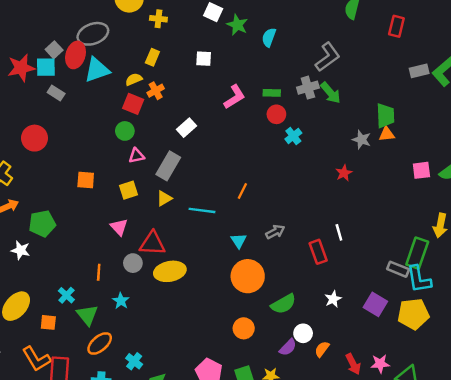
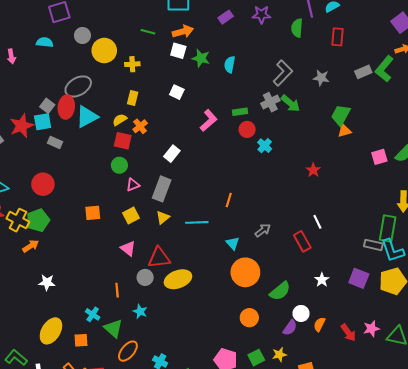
white square: (204, 59) -> (177, 92), turned 32
green trapezoid: (385, 116) -> (341, 115), turned -140
gray star: (362, 140) -> (321, 78), moved
green pentagon: (42, 224) -> (38, 220), moved

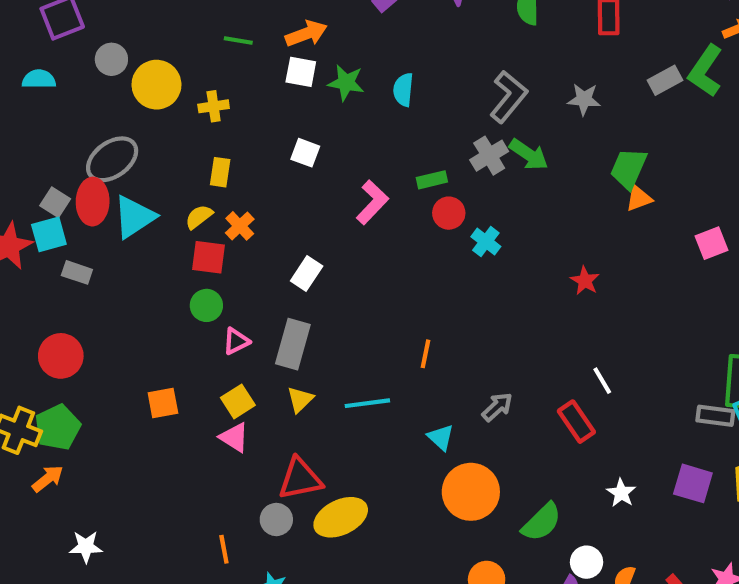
pink triangle: (128, 248) -> (234, 437), moved

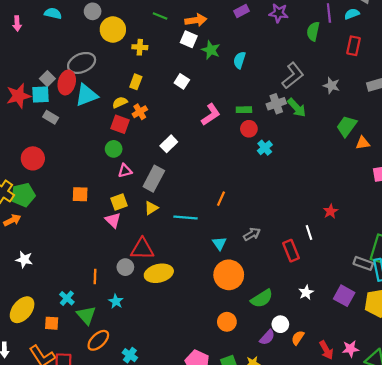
orange triangle: (639, 198) -> (363, 143), moved
red star: (585, 281) -> (331, 211), moved

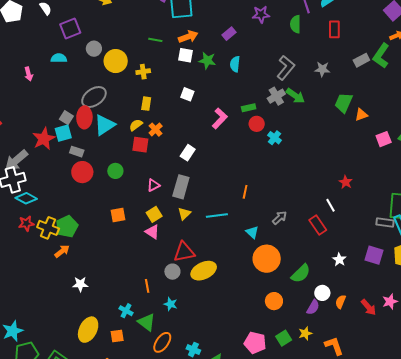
purple rectangle: (242, 11) -> (229, 34), moved
green circle: (114, 149) -> (115, 171), moved
red circle: (33, 158) -> (82, 172), moved

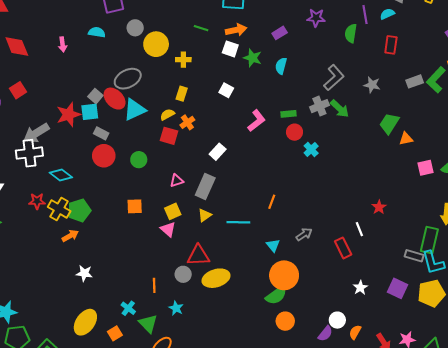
red ellipse: (84, 117) -> (115, 99), turned -55
cyan diamond: (26, 198) -> (61, 175), moved
green semicircle: (301, 273) -> (276, 295), moved
orange square: (117, 336) -> (115, 333), turned -32

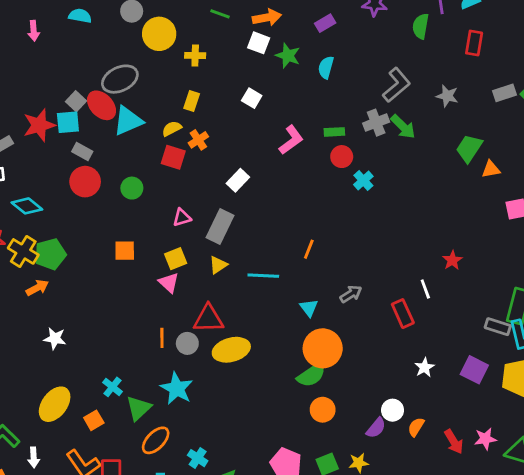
orange line: (154, 285) -> (162, 338), moved
cyan star: (176, 308) -> (177, 389), size x1.6
green triangle: (148, 323) -> (139, 408), turned 30

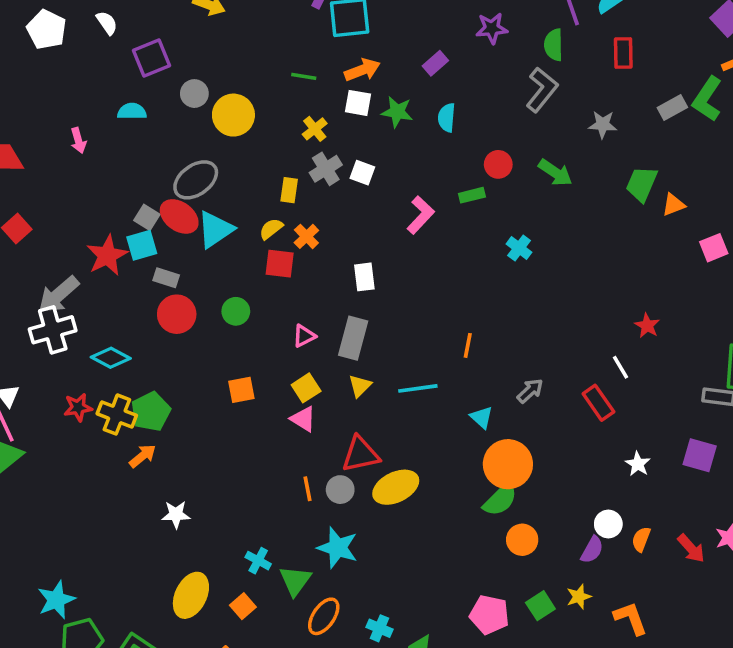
yellow cross: (195, 56) -> (315, 129), moved, turned -30
gray L-shape: (396, 85) -> (542, 90), moved
gray cross: (376, 123) -> (326, 169), moved
red circle: (342, 157) -> (498, 164), moved
white rectangle: (238, 180) -> (364, 277), turned -40

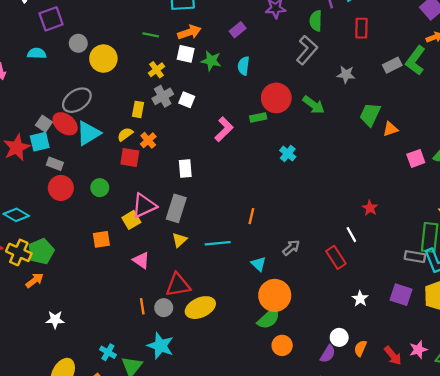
red circle: (498, 164) -> (276, 98), size x1.6
pink triangle: (304, 336) -> (144, 206), size x1.6
yellow square: (306, 388) -> (131, 220), moved

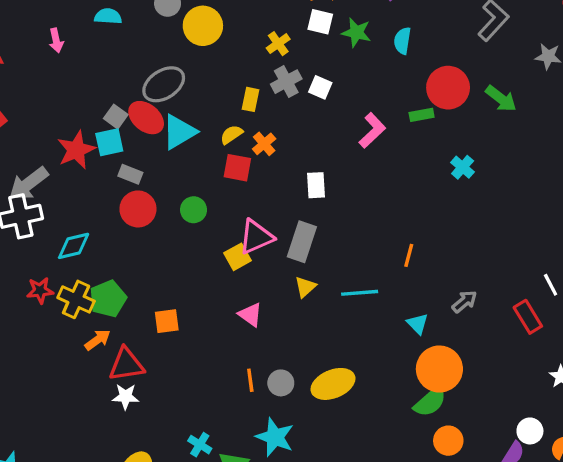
cyan diamond: (16, 215) -> (74, 246), turned -45
orange square: (101, 239) -> (167, 321), moved
red triangle: (178, 285) -> (126, 365), moved

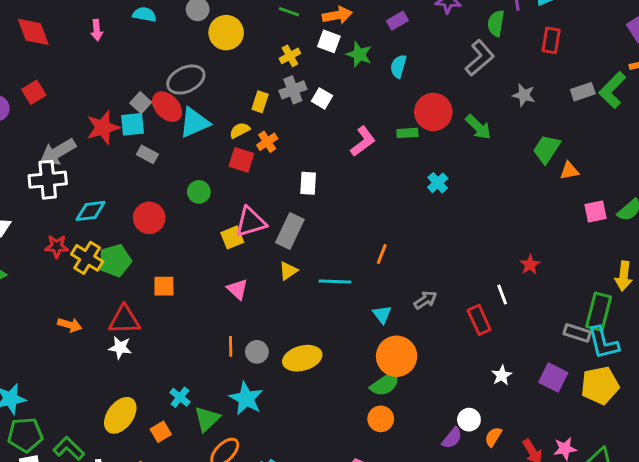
red circle: (138, 209) -> (149, 218), moved
orange arrow: (98, 340) -> (70, 325), moved, turned 45
orange circle: (448, 441) -> (381, 419), moved

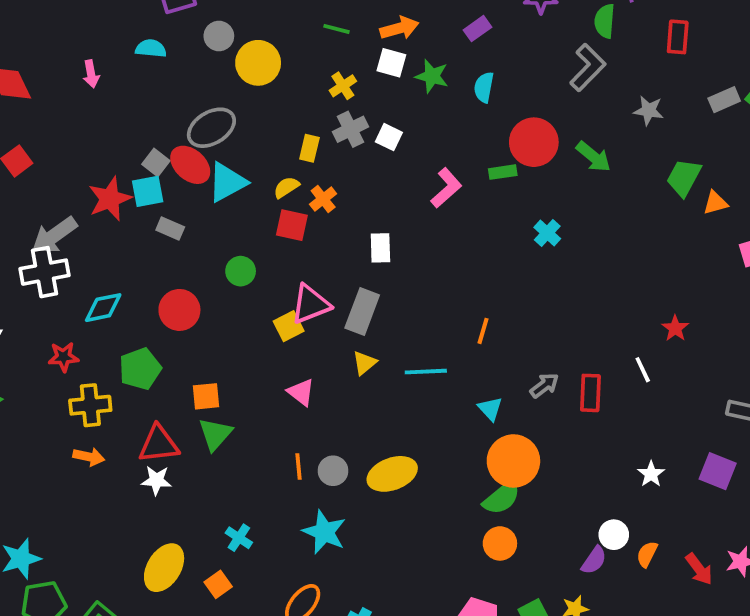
yellow cross: (87, 258) -> (90, 405), moved, turned -32
red rectangle: (479, 320) -> (590, 393), moved, turned 32
green triangle: (207, 419) -> (215, 434), moved

